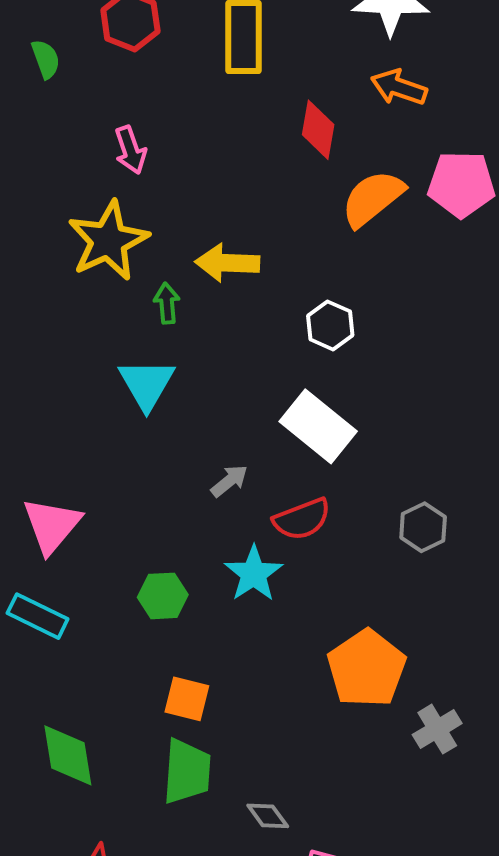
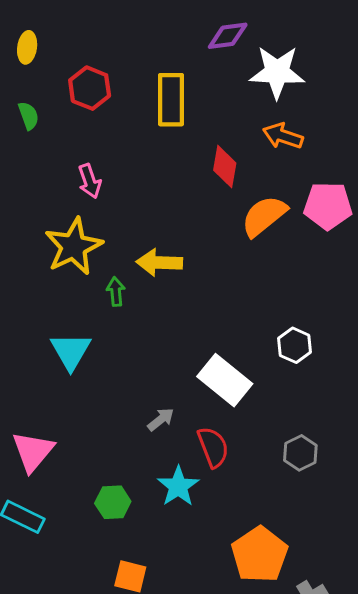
white hexagon: (330, 325) -> (295, 345), moved
cyan triangle: (147, 384) -> (71, 351), moved
red semicircle: (302, 519) -> (213, 447), turned -90

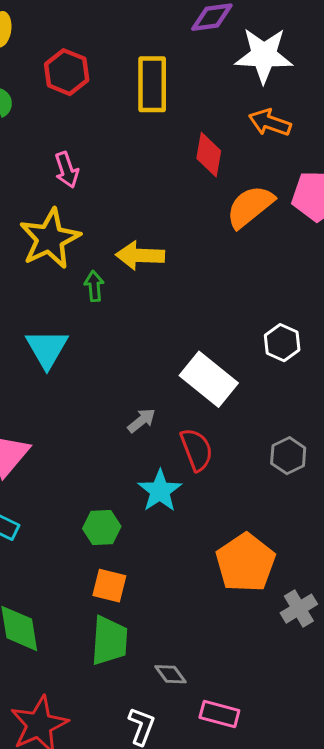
green hexagon: (113, 502) -> (102, 528), moved

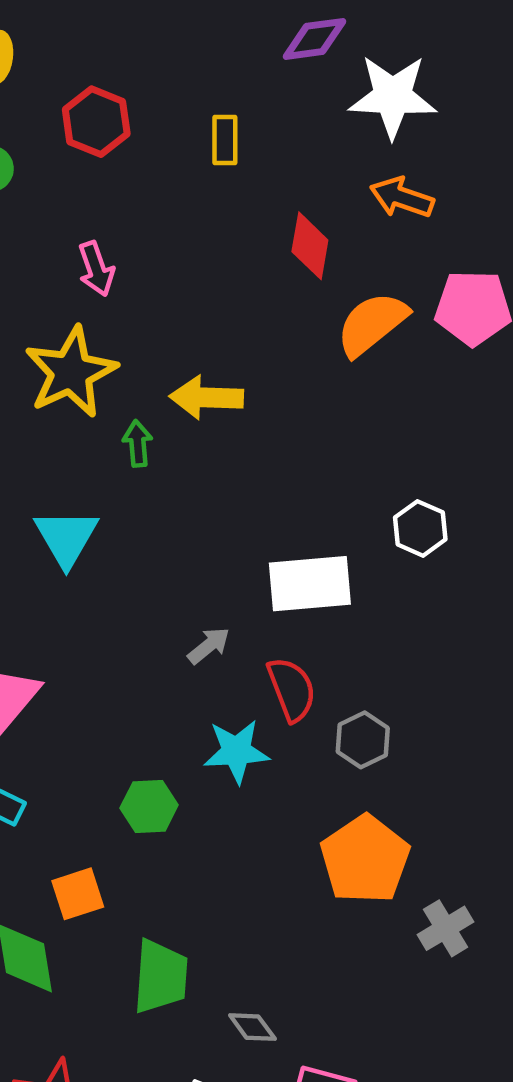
yellow rectangle: (152, 84) -> (225, 140), size x0.6
white rectangle: (209, 379) -> (310, 584), turned -44
gray hexagon: (288, 456) -> (363, 740), moved
cyan star: (160, 491) -> (236, 751), turned 30
orange square: (109, 586) -> (78, 894), moved, turned -32

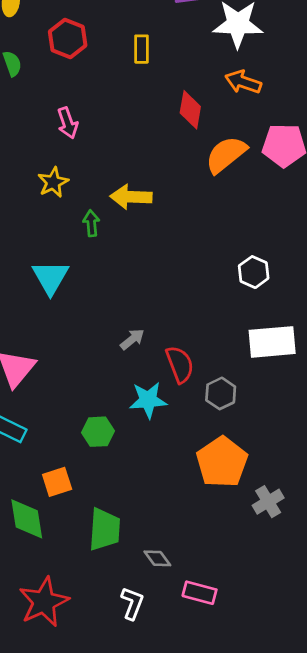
yellow star: (71, 372) -> (53, 182), size x0.6
white rectangle: (310, 584) -> (272, 342), moved

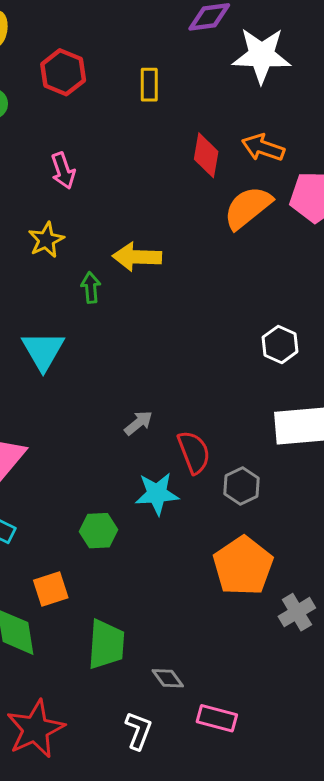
orange arrow: (243, 82) -> (263, 148), moved

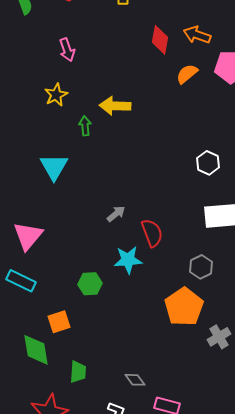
orange semicircle: (248, 208) -> (187, 74), size x0.7
gray hexagon: (242, 486) -> (201, 267), moved
green trapezoid: (106, 644) -> (78, 372), moved, size x0.7

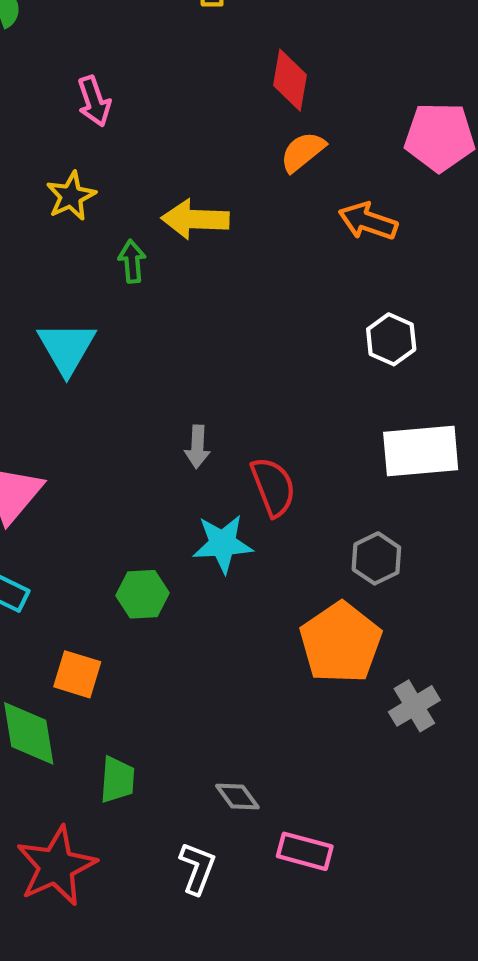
orange arrow: (197, 35) -> (368, 221), moved
orange semicircle: (187, 74) -> (303, 152), moved
gray arrow: (116, 214) -> (197, 447), turned 132
orange square: (59, 322) -> (77, 674), turned 35

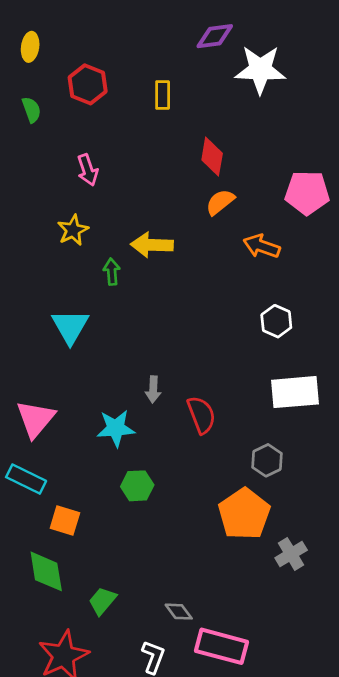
cyan star: (223, 544) -> (116, 428), moved
green hexagon: (143, 594) -> (137, 486), moved
orange square: (77, 674) -> (65, 521), moved
green trapezoid: (117, 780) -> (102, 601), turned -144
pink rectangle: (305, 851) -> (221, 646), size x1.5

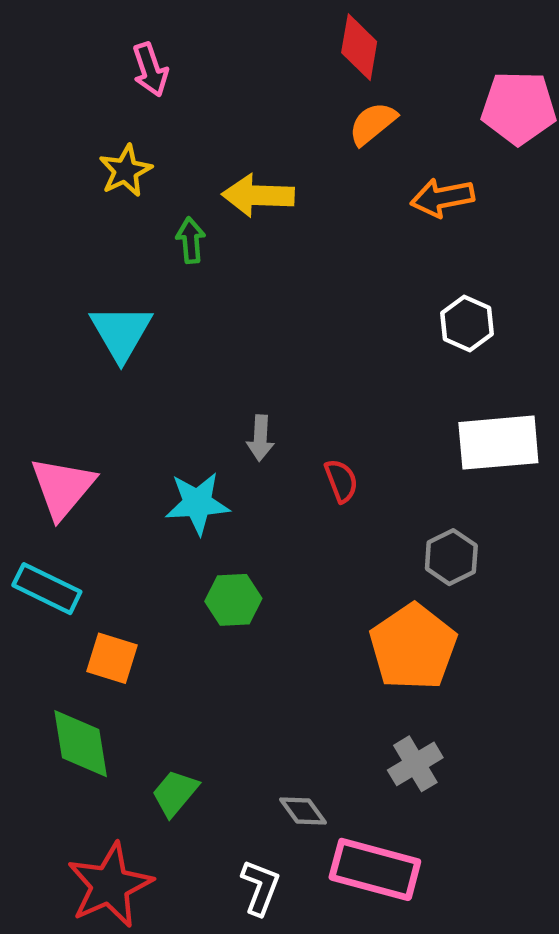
orange arrow: (262, 246) -> (442, 198), turned -30
red semicircle: (201, 415) -> (341, 481), size x0.7
gray cross: (291, 554) -> (415, 764), moved

